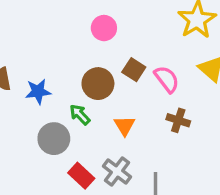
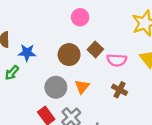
pink semicircle: (167, 79) -> (117, 60), turned 120
green arrow: (80, 115) -> (12, 73), moved, turned -105
gray circle: (54, 139) -> (56, 87), moved

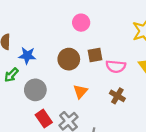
brown square: (95, 49) -> (95, 55), turned 35
gray circle: (56, 87) -> (35, 90), moved

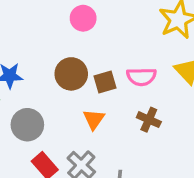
brown square: (95, 55) -> (105, 82), moved

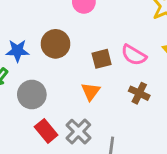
brown circle: (71, 74) -> (56, 44), moved
pink semicircle: (141, 77) -> (134, 55), turned 30

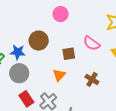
blue star: (17, 51) -> (18, 52), moved
pink semicircle: (134, 55) -> (92, 43), moved

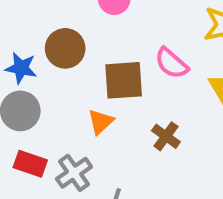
brown square: (69, 54) -> (124, 80), size x1.5
red rectangle: (26, 99) -> (30, 164), turned -42

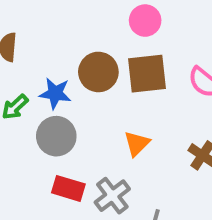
brown square: (124, 80) -> (147, 74), moved

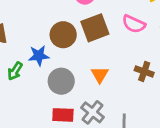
gray circle: (56, 136) -> (61, 81), moved

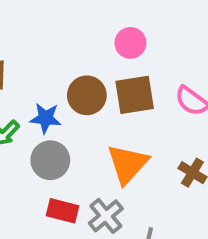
orange triangle: (100, 75) -> (128, 164), size x1.6
gray circle: (61, 81) -> (50, 160), moved

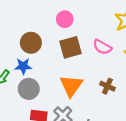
brown circle: (87, 95) -> (31, 43), moved

